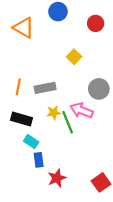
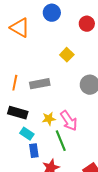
pink arrow: (82, 110) -> (69, 121), moved, turned -145
yellow star: (54, 113) -> (49, 119), moved
green line: (68, 122) -> (61, 141), moved

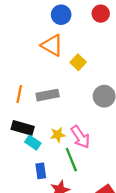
red circle: (87, 24) -> (101, 14), moved
orange triangle: (20, 28) -> (52, 45), moved
cyan rectangle: (27, 134) -> (33, 143), moved

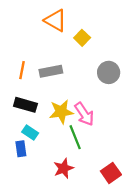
yellow star: (58, 135) -> (61, 112), size x1.5
cyan rectangle: (33, 143) -> (30, 133), moved
blue rectangle: (41, 171) -> (21, 149), moved

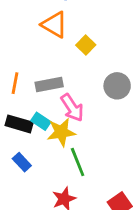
pink arrow: (84, 114) -> (72, 108), moved
cyan rectangle: (30, 133) -> (41, 121), moved
blue rectangle: (21, 149) -> (22, 162), moved, turned -35

